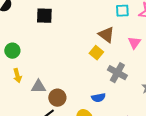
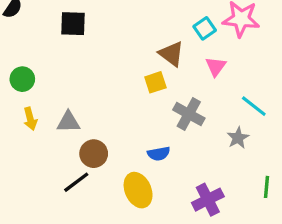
cyan square: (122, 11) -> (205, 28), moved, turned -32
yellow square: (96, 53) -> (155, 82), turned 32
gray triangle: (38, 87) -> (68, 122), moved

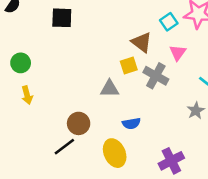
gray cross: (189, 114) -> (156, 76), moved
gray triangle: (68, 122) -> (109, 89), moved

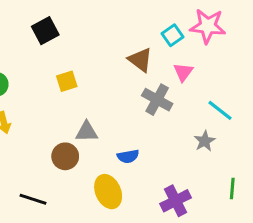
black square: (62, 18) -> (45, 31), turned -30
yellow square: (129, 65) -> (67, 81), moved
gray triangle: (109, 89) -> (87, 132), moved
black line: (64, 147) -> (33, 199), moved, turned 55

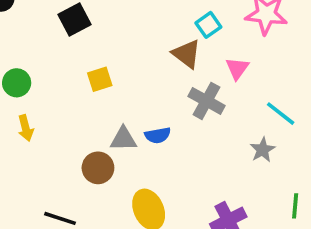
cyan square: (172, 35) -> (208, 25), moved
blue semicircle: (128, 156) -> (158, 135), moved

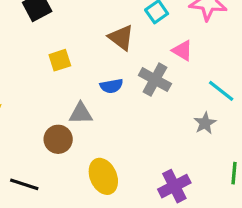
brown triangle: (187, 54) -> (121, 38), moved
pink triangle: (237, 68) -> (182, 51), turned -35
blue semicircle: (158, 135) -> (111, 86), moved

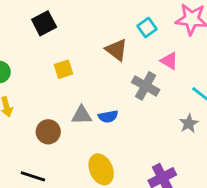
blue semicircle: (111, 86) -> (108, 117), moved
brown circle: (58, 139) -> (48, 132), moved

